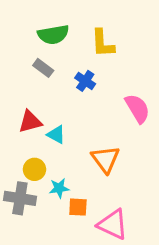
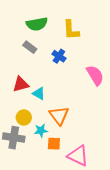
orange triangle: (105, 159) -> (59, 115), moved

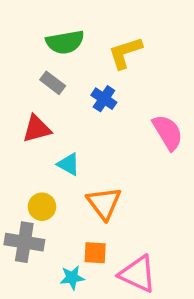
yellow L-shape: (71, 30) -> (125, 53), turned 75
red triangle: (21, 84) -> (37, 129), moved
cyan star: (41, 131) -> (72, 278), moved

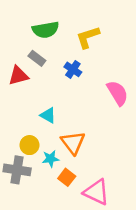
red triangle: (37, 129) -> (18, 76), moved
orange square: (95, 253) -> (67, 177), turned 35
cyan star: (72, 278) -> (51, 159), moved

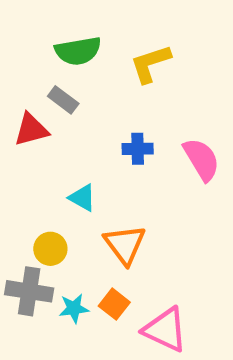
blue cross: (73, 69) -> (138, 149), moved, turned -35
cyan star: (51, 159) -> (74, 308), moved

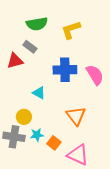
blue cross: (138, 149) -> (65, 70), size x1.6
orange triangle: (125, 245) -> (76, 116), moved
cyan star: (74, 308) -> (37, 135), moved

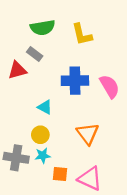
yellow L-shape: (71, 30) -> (82, 34), turned -85
yellow circle: (24, 117) -> (40, 135), moved
orange square: (54, 143) -> (60, 174), moved, turned -32

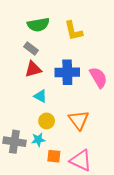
red triangle: (17, 70) -> (33, 69), moved
yellow circle: (40, 135) -> (47, 121), moved

